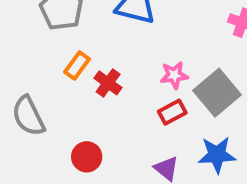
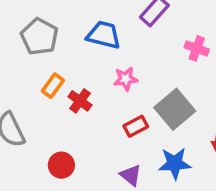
pink star: (174, 75) -> (126, 79), moved

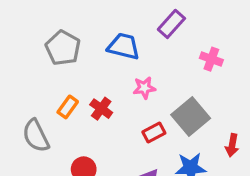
orange rectangle: (53, 86) -> (68, 107), moved

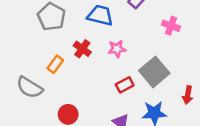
red cross: (101, 109) -> (82, 49), moved
gray semicircle: (36, 136) -> (30, 87), turned -32

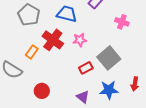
red cross: (82, 49) -> (53, 40), size x1.5
red arrow: (188, 95) -> (135, 84), moved

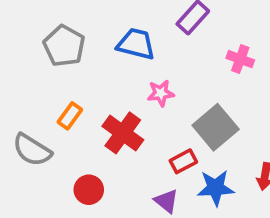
red cross: (53, 40) -> (123, 133), moved
red rectangle: (86, 68) -> (183, 161), moved

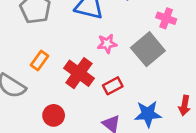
gray square: (216, 127) -> (148, 49), moved
red rectangle: (183, 161) -> (113, 86), moved

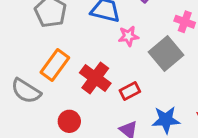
pink star: (107, 44) -> (128, 36), moved
orange rectangle: (40, 60) -> (55, 65), size x1.5

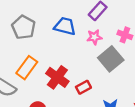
pink star: (128, 36) -> (94, 37), moved

